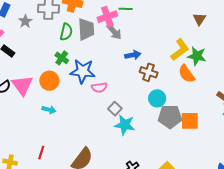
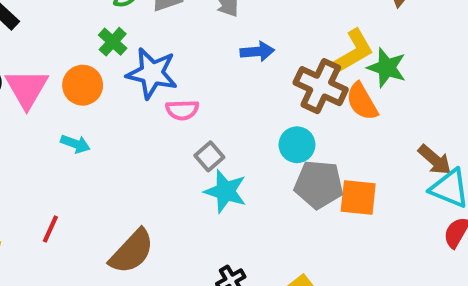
brown cross: (149, 72) -> (321, 86), moved, size x1.4

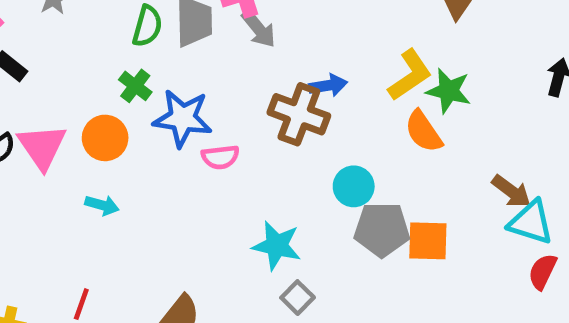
blue arrow: (257, 51) -> (328, 85), moved
brown cross: (321, 86) -> (299, 114), moved
gray square: (209, 156) -> (298, 298), moved

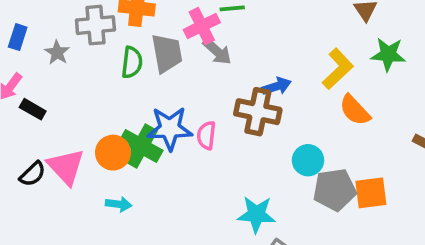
green cross: (135, 86) -> (141, 146), moved, size x1.6
green star: (449, 91) -> (388, 54), moved
pink semicircle: (220, 157) -> (206, 135), moved, turned 112

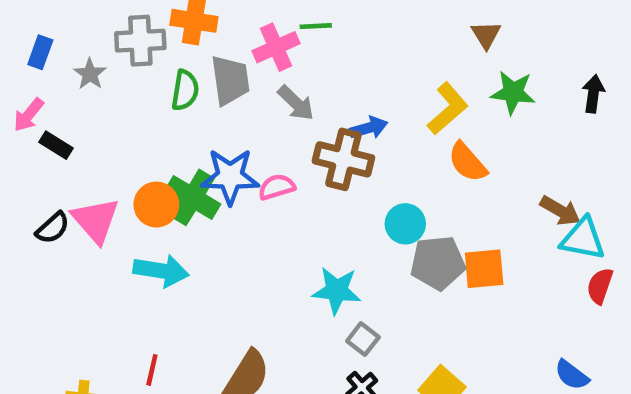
gray arrow: (217, 51) -> (296, 103), moved
pink semicircle: (206, 135) -> (277, 187), turned 64
cyan arrow: (119, 204) -> (161, 271), size x1.6

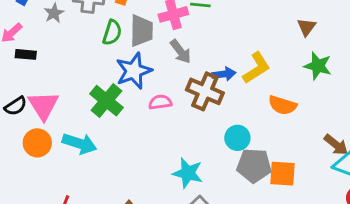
yellow L-shape: (448, 109) -> (256, 68), moved
black rectangle: (56, 145) -> (26, 54), turned -36
orange semicircle: (467, 162) -> (282, 105), turned -40
blue star: (230, 176) -> (134, 71), moved, turned -30
orange circle: (156, 205) -> (37, 143), moved

